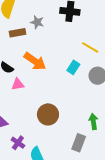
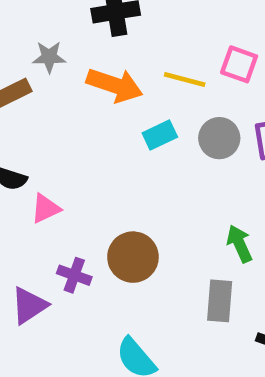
orange arrow: (35, 61) -> (115, 85), moved
cyan rectangle: (73, 67) -> (160, 135), turned 48
purple cross: (18, 143) -> (74, 275), moved

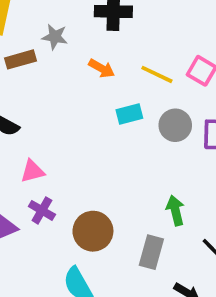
orange arrow: (115, 85) -> (102, 68), size x0.6
pink triangle: (46, 209) -> (32, 171), moved
brown circle: (133, 257) -> (93, 231), moved

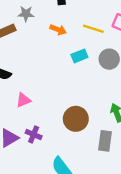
purple cross: (42, 210) -> (34, 135), moved
brown circle: (93, 231) -> (76, 119), moved

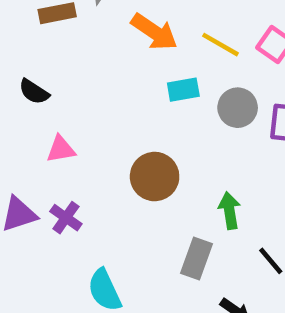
orange arrow: (58, 30) -> (154, 32), size x1.5
brown circle: (76, 119) -> (155, 177), moved

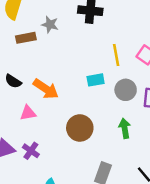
orange arrow: (154, 32) -> (46, 89), moved
yellow line: (220, 45) -> (116, 55), turned 50
green arrow: (229, 211) -> (125, 128), moved

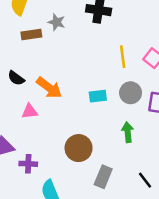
cyan rectangle: (96, 80) -> (98, 96), moved
brown circle: (80, 128) -> (79, 148), moved
purple cross: (31, 151) -> (28, 164), moved, turned -35

